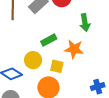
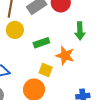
yellow circle: (33, 60) -> (15, 30), moved

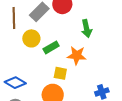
yellow circle: (15, 30) -> (31, 38), moved

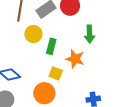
green rectangle: (51, 47) -> (51, 46), turned -56

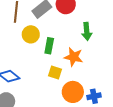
orange circle: (44, 93) -> (73, 92), moved

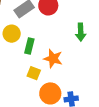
green arrow: (87, 31) -> (81, 32), moved

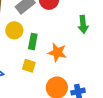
yellow square: (34, 73) -> (29, 66), moved

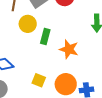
yellow square: (29, 66) -> (39, 80), moved

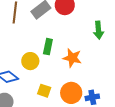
yellow circle: (28, 24) -> (30, 61), moved

